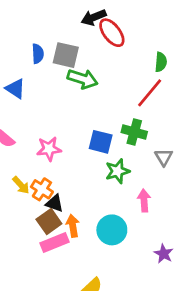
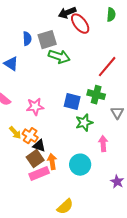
gray square: (66, 55) -> (47, 40), turned -30
green semicircle: (161, 62) -> (111, 15), moved

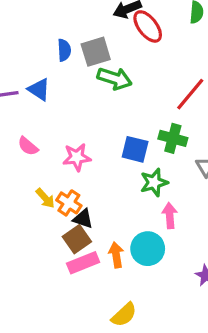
pink arrow: (103, 144) -> (170, 216), moved
orange arrow: (52, 162) -> (116, 255), moved

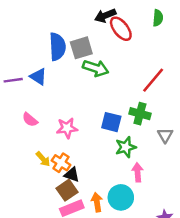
blue semicircle: (64, 50) -> (57, 47), size x1.6

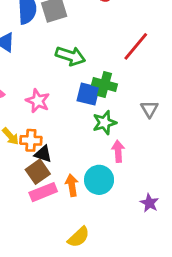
green arrow: (96, 68) -> (70, 56), moved
green cross: (140, 114) -> (104, 84), moved
pink star: (67, 128) -> (38, 101), turned 30
orange cross: (61, 163) -> (31, 140), turned -30

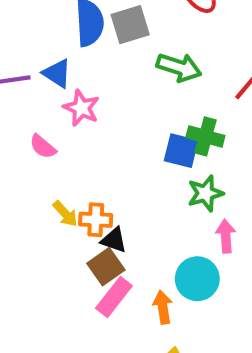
green arrow: (70, 56) -> (179, 67), moved
pink star: (38, 101) -> (81, 108), moved
orange arrow: (72, 185) -> (163, 307), moved
pink rectangle: (43, 192) -> (114, 297), turned -30

